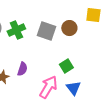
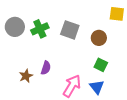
brown circle: (69, 28) -> (99, 38), moved
green square: (66, 66) -> (101, 65), moved, turned -32

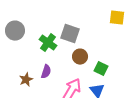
green cross: (40, 29) -> (48, 43), moved, turned -30
brown circle: (99, 38) -> (80, 57), moved

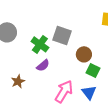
brown circle: (80, 57) -> (84, 54), moved
purple semicircle: (46, 72) -> (43, 65), moved, turned 32

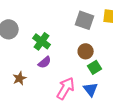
gray square: (62, 35) -> (85, 20), moved
green square: (93, 70) -> (95, 67), turned 32

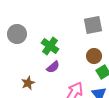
gray square: (85, 20) -> (93, 25), turned -30

